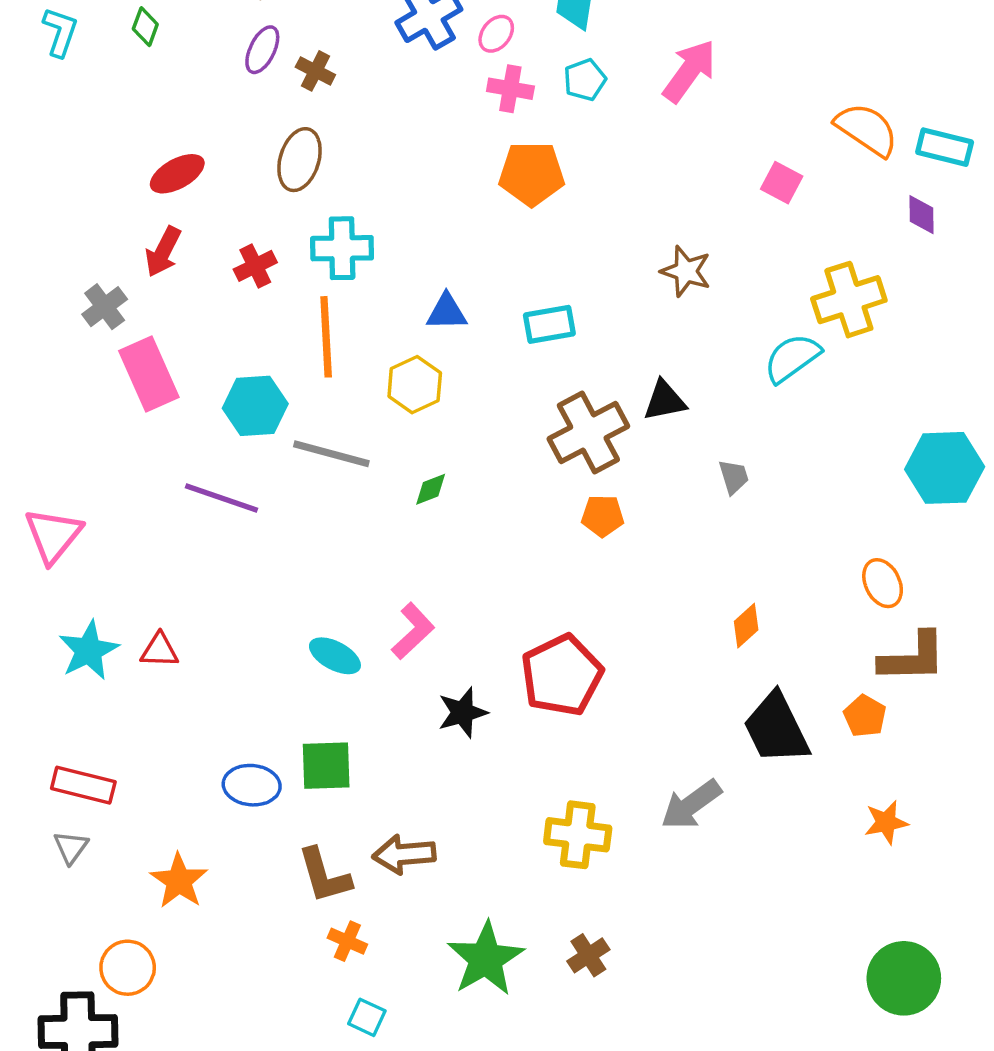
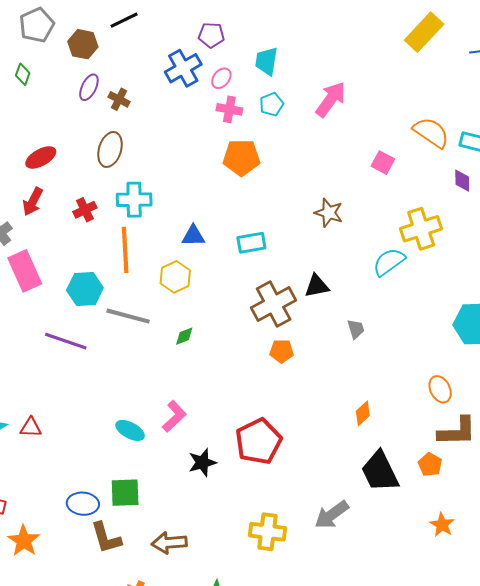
orange star: (886, 822) -> (442, 525), turned -30
brown L-shape: (324, 876) -> (106, 538), moved
orange star: (179, 881) -> (24, 541), moved

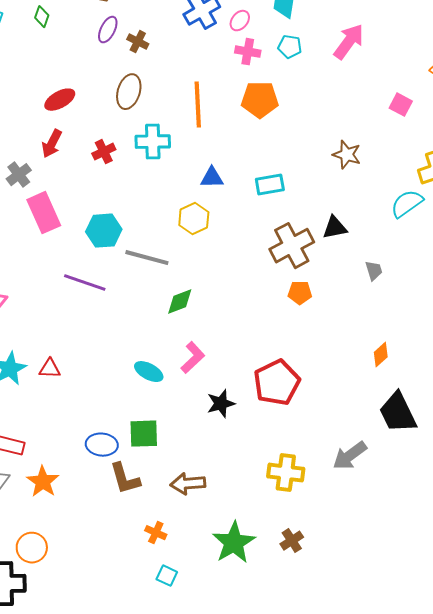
cyan pentagon: (272, 104) -> (290, 47), turned 30
orange line: (125, 250) -> (198, 105), moved
green diamond: (184, 336) -> (180, 302), moved, size x1.4

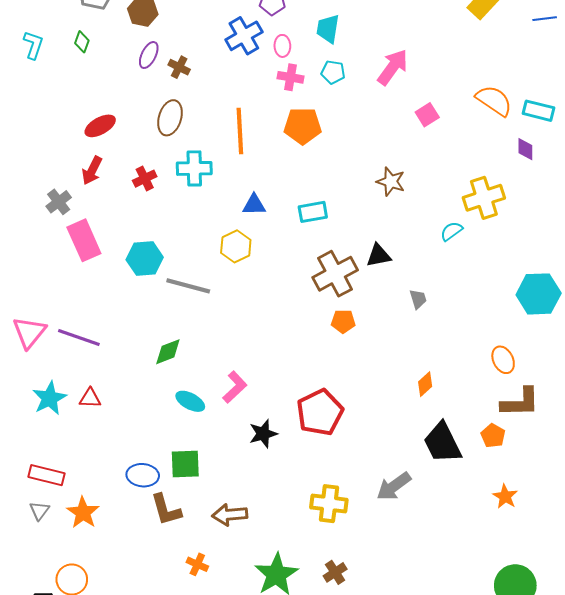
pink ellipse: (240, 21) -> (282, 46), turned -40
pink square: (401, 105) -> (427, 115), moved, turned 30
cyan semicircle: (407, 204) -> (451, 231), size x0.7
purple line: (85, 283) -> (79, 338), moved
green diamond: (180, 302) -> (168, 352), moved

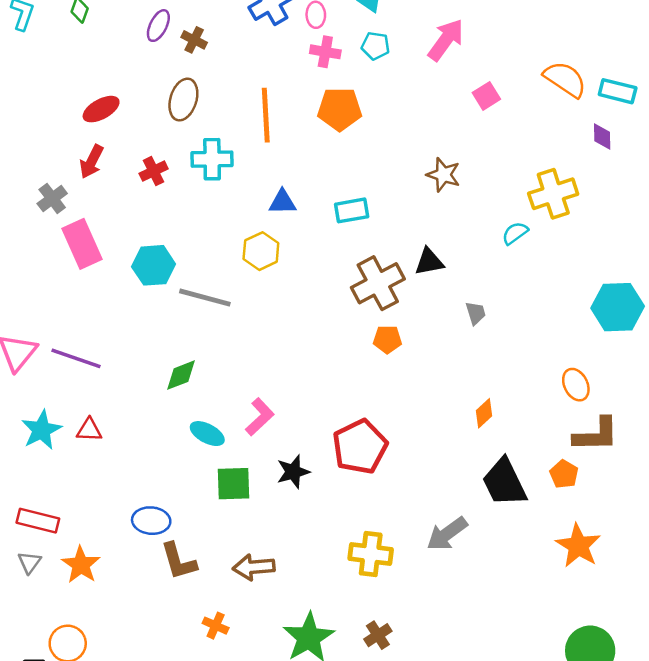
green square: (185, 464) -> (233, 484), moved
orange star: (505, 496) -> (578, 546), size x1.5

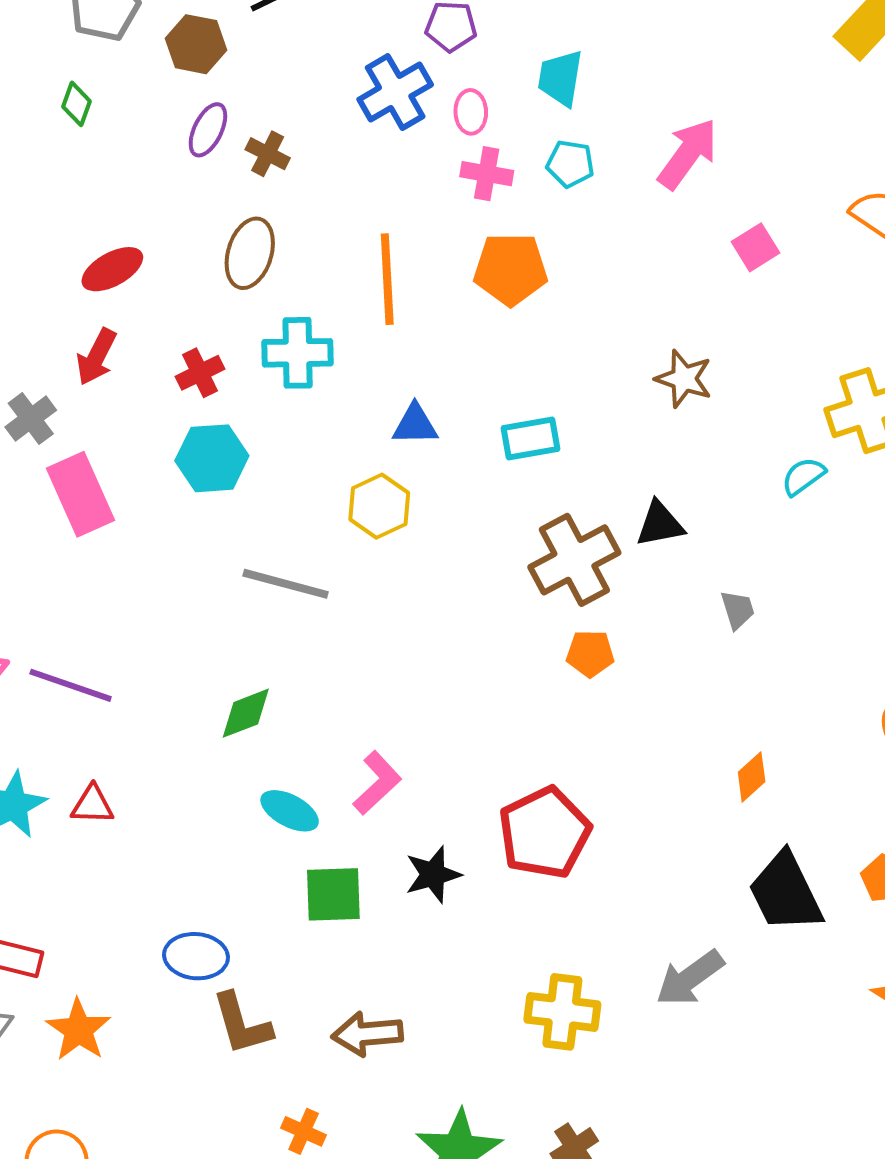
cyan hexagon: (154, 265) -> (212, 458), moved

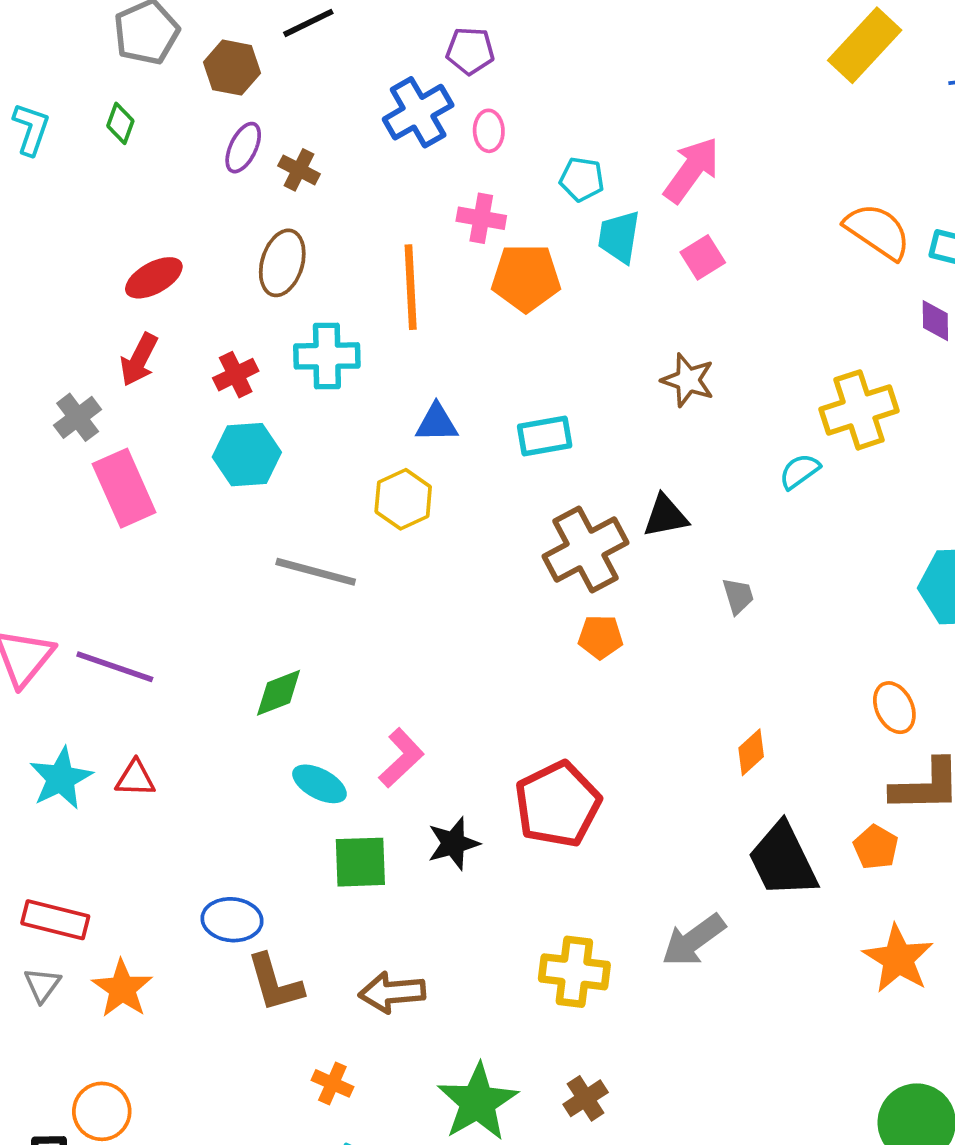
cyan trapezoid: (560, 78) -> (619, 237), moved
pink cross: (487, 174) -> (481, 218), moved
pink square: (756, 247) -> (703, 257), moved

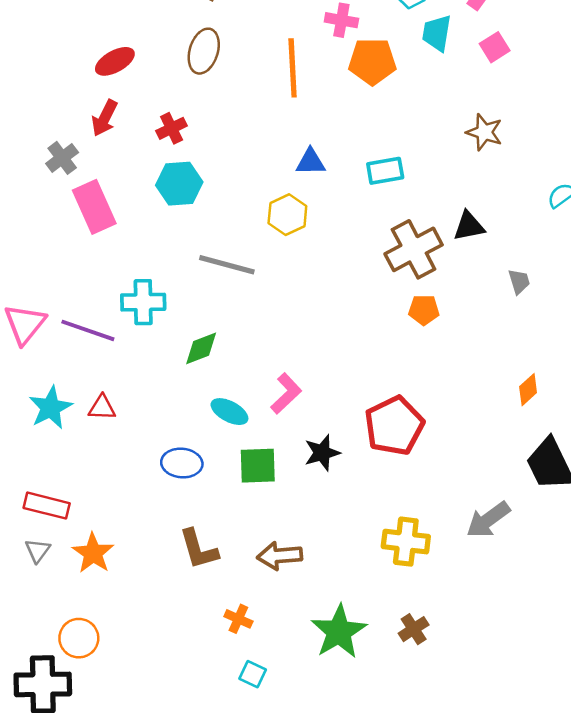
cyan cross: (327, 356) -> (143, 302), moved
blue ellipse: (232, 920) -> (182, 463), moved

